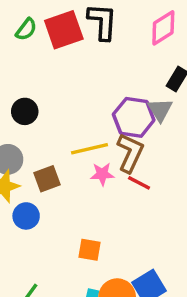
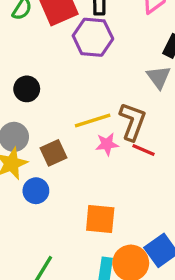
purple hexagon: (134, 117) -> (93, 37), moved
orange square: (89, 250) -> (100, 219), size x1.4

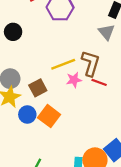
black circle: (27, 89) -> (13, 32), moved
orange square: (100, 219) -> (49, 116), moved, turned 35

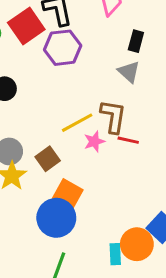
blue circle: (27, 114) -> (56, 218), moved, size x1.6

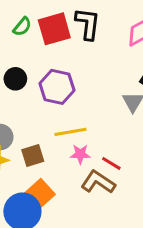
purple hexagon: (63, 48) -> (57, 87), moved
brown L-shape: (113, 116) -> (98, 182), moved, turned -84

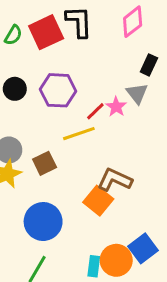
pink star: (80, 154) -> (116, 107), moved, turned -30
red line: (111, 163) -> (95, 111), moved, turned -66
orange square: (40, 194) -> (98, 201), moved

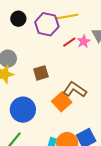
yellow line: (79, 134) -> (67, 16), moved
brown square: (45, 163) -> (41, 73), moved

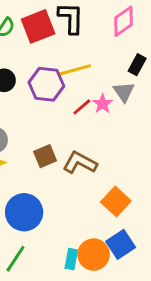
brown L-shape: (75, 90) -> (80, 163), moved
orange square: (62, 102) -> (116, 202), moved

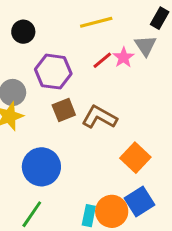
purple hexagon: (46, 84) -> (53, 72), moved

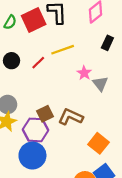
gray triangle: (145, 46) -> (100, 84), moved
red line: (102, 60) -> (38, 63), moved
purple hexagon: (53, 72) -> (35, 130), moved

